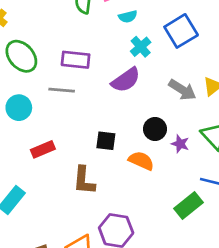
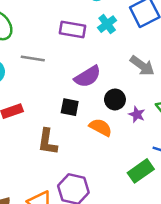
purple rectangle: (76, 60) -> (72, 30), moved
purple semicircle: (126, 80) -> (88, 77), moved

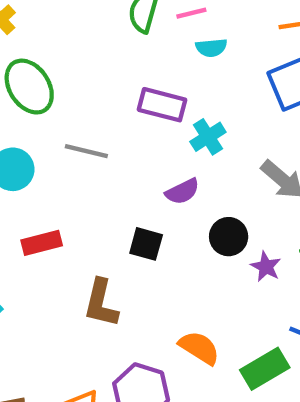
cyan cross: (107, 24) -> (208, 137), moved
purple semicircle: (88, 77) -> (182, 191), size x0.7
orange semicircle: (101, 127) -> (199, 348), moved

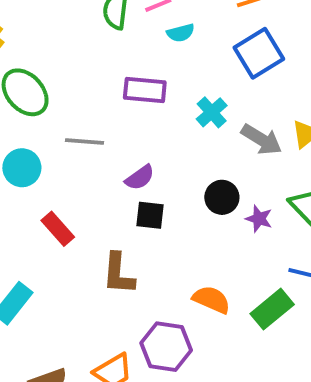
cyan cross: (208, 137) -> (212, 112), moved
purple semicircle: (182, 191) -> (140, 178), moved
red rectangle: (42, 243) -> (58, 229), turned 72

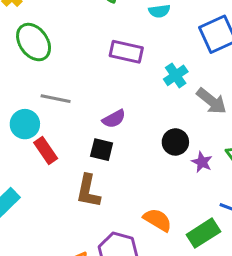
gray line: (85, 141) -> (56, 99), moved
cyan circle: (22, 168) -> (25, 124), moved
black square: (150, 215) -> (102, 150), moved

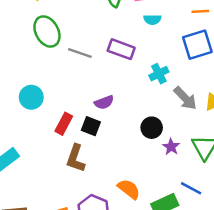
gray line: (56, 99) -> (80, 53), moved
red rectangle: (46, 150) -> (64, 124), moved, turned 55

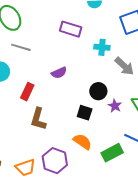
gray line: (80, 53) -> (21, 47), moved
cyan cross: (159, 74) -> (102, 47), turned 35
black square: (91, 126) -> (85, 113), moved

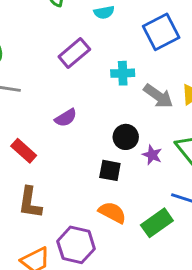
purple rectangle: (71, 29) -> (74, 53), turned -50
red rectangle: (27, 92) -> (24, 151), turned -66
brown L-shape: (38, 119) -> (30, 203), moved

